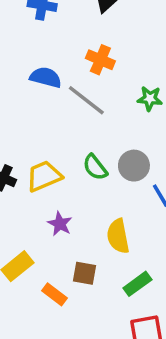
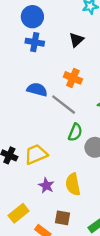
green semicircle: (95, 167) -> (75, 132), moved, turned -120
yellow semicircle: (118, 236) -> (73, 184), moved

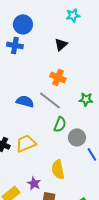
blue cross: (35, 42) -> (15, 45), moved
blue semicircle: (37, 90) -> (25, 101), moved
purple star: (46, 185) -> (34, 183), moved

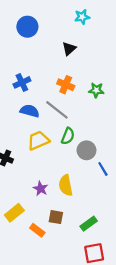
blue cross: (15, 45) -> (22, 82), moved, turned -35
green star: (86, 99) -> (96, 90), moved
yellow trapezoid: (26, 143) -> (38, 140), moved
purple star: (34, 183) -> (41, 189), moved

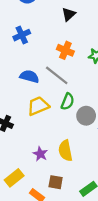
blue cross: (22, 82) -> (22, 35), moved

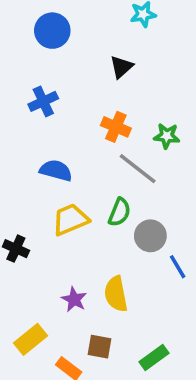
gray line: (57, 75) -> (138, 169), moved

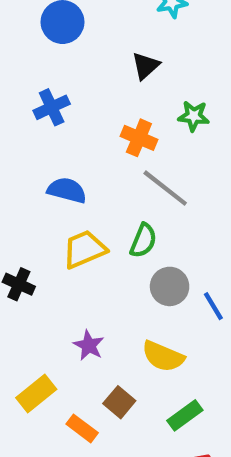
green star: (167, 136) -> (194, 116), moved
gray circle: (150, 236) -> (170, 286), moved
yellow semicircle: (116, 294) -> (163, 356), moved, turned -56
brown square: (100, 347) -> (119, 402), turned 30

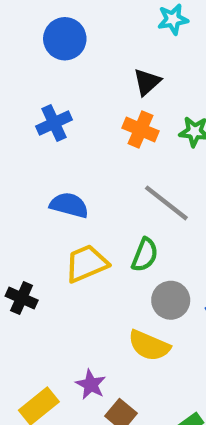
orange cross: (139, 138) -> (140, 130), moved
purple star: (89, 345) -> (91, 384), moved
yellow semicircle: (163, 356) -> (149, 346), moved

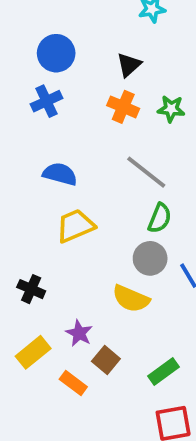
blue circle: (65, 39) -> (56, 53), moved
green semicircle: (145, 255) -> (160, 218), moved
black cross: (22, 298) -> (31, 289), moved

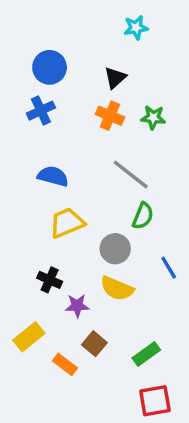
gray circle: (150, 258) -> (115, 249), moved
black cross: (31, 289) -> (50, 280), moved
purple star: (79, 333) -> (77, 306), moved, turned -30

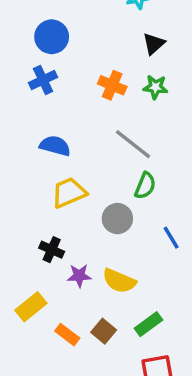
black triangle: (115, 78) -> (154, 44), moved
yellow semicircle: (117, 288) -> (119, 281), moved
brown square: (94, 344) -> (104, 331), moved

